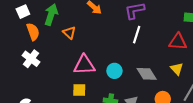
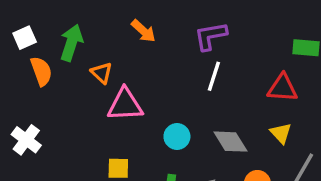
white cross: (31, 59) -> (26, 140), moved
pink triangle: (84, 65) -> (125, 105), moved

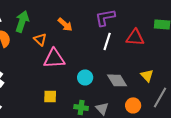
orange arrow: (143, 31) -> (65, 24), moved
red triangle: (283, 88) -> (135, 37), moved

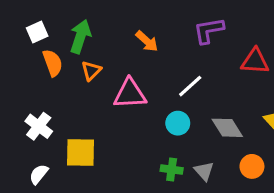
orange triangle: (40, 39) -> (91, 71), moved, turned 32
white line: (107, 41) -> (190, 86), moved, turned 30
yellow square: (50, 96) -> (80, 153), moved, size x1.5

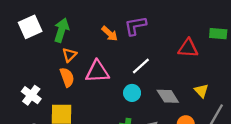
purple L-shape: (209, 30) -> (135, 26), moved
white square: (37, 32) -> (30, 27), size x1.5
orange semicircle: (53, 63) -> (67, 77), moved

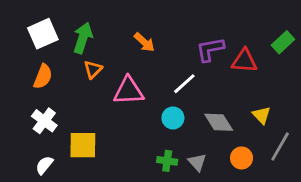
purple L-shape: (135, 26) -> (210, 49), moved
green rectangle: (218, 34) -> (283, 42), turned -48
orange semicircle: (67, 77) -> (43, 77), moved, turned 42

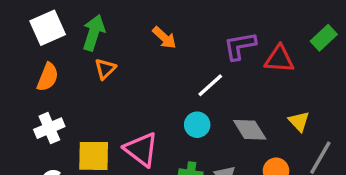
pink triangle: (129, 91) -> (141, 149), moved, turned 40
white cross: (44, 121) -> (49, 128), turned 30

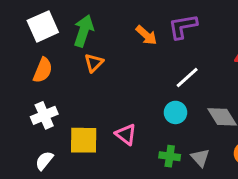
purple L-shape: (240, 46) -> (183, 26), moved
pink triangle: (141, 149) -> (126, 134), size x0.7

